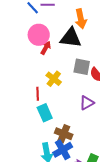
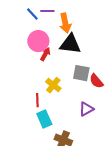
orange arrow: (81, 19) -> (65, 23), moved

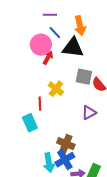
blue line: (32, 14) -> (55, 33), moved
orange arrow: (65, 23) -> (80, 26), moved
cyan rectangle: (44, 119) -> (30, 123), moved

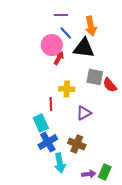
yellow cross: (56, 89) -> (67, 89), turned -35
purple triangle: (89, 113) -> (84, 113), moved
blue cross: (65, 160) -> (48, 142), moved

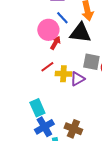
red line: (51, 104) -> (47, 67), moved, turned 56
purple triangle: (84, 113) -> (77, 79), moved

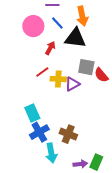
pink circle: (48, 30) -> (33, 26), moved

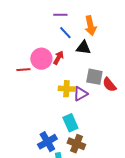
pink circle: (33, 26) -> (41, 59), moved
black triangle: (75, 38) -> (83, 48), size x0.7
red line: (42, 72) -> (23, 70), moved, turned 32
cyan rectangle: (32, 113) -> (70, 123), moved

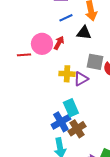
blue line: (65, 33) -> (66, 18), turned -72
blue cross: (47, 142) -> (61, 122), moved
brown cross: (76, 144) -> (77, 129), turned 36

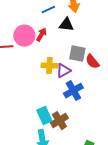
cyan rectangle: (71, 108) -> (44, 116), moved
blue cross: (61, 122) -> (73, 91), moved

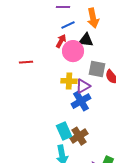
red arrow: (41, 35) -> (61, 41), moved
pink circle: (24, 36) -> (73, 51), moved
blue cross: (73, 91) -> (81, 101), moved

